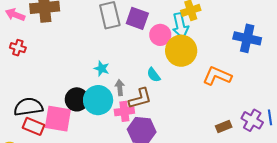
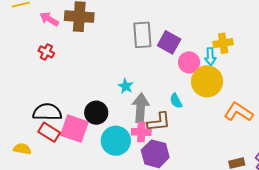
cyan arrow: (180, 26) -> (210, 57), size x0.7
gray arrow: (120, 88) -> (141, 108), size x1.8
cyan circle: (98, 100) -> (116, 141), moved

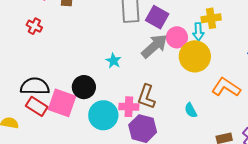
cyan semicircle: (176, 101) -> (191, 110), moved
gray arrow: (141, 108) -> (154, 46), moved, turned 44
brown L-shape: (159, 122) -> (146, 97), turned 115

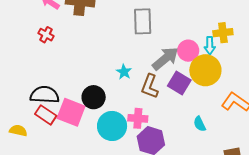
purple square: (157, 17) -> (179, 83), moved
brown L-shape: (146, 97) -> (150, 86), moved

